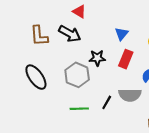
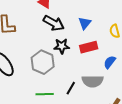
black arrow: (70, 34) -> (54, 23), moved
red rectangle: (126, 59) -> (89, 47), turned 54

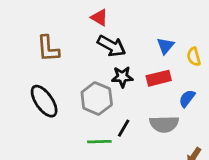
blue triangle: (85, 23) -> (165, 46), moved
black line: (71, 88) -> (124, 128), moved

